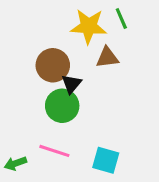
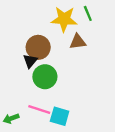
black triangle: (71, 84) -> (30, 61), moved
cyan square: (106, 160) -> (60, 116), moved

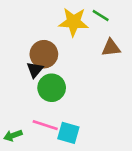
green line: (88, 13) -> (101, 15), turned -35
brown triangle: (78, 42) -> (111, 48), moved

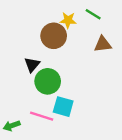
yellow star: (74, 22) -> (68, 20), size x0.6
brown circle: (44, 54) -> (54, 36), moved
cyan square: (68, 133) -> (63, 107), moved

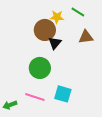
black triangle: (32, 65) -> (55, 43), moved
cyan square: (63, 107) -> (63, 94), moved

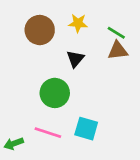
green line: (78, 12) -> (116, 33), moved
brown circle: (45, 30) -> (40, 30), moved

